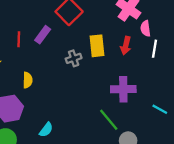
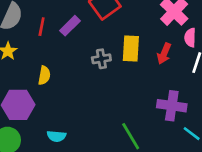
purple cross: (123, 89) -> (172, 106), moved
cyan semicircle: (46, 130) -> (56, 136), turned 49

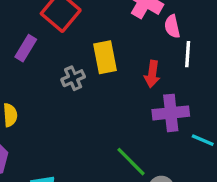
red arrow: (164, 54) -> (152, 74), moved

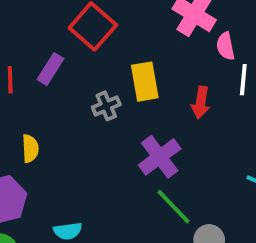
purple cross: (171, 113) -> (160, 157), moved, turned -32

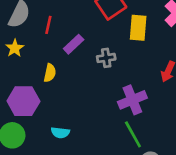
purple rectangle: (50, 69) -> (74, 44), moved
yellow rectangle: (145, 82) -> (138, 28), moved

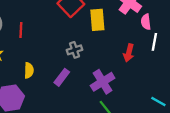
purple rectangle: (74, 44) -> (62, 77), moved

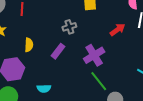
red arrow: (129, 53) -> (117, 30), turned -140

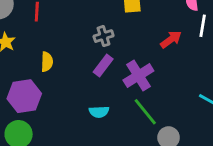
purple rectangle: (58, 51) -> (103, 65), moved
cyan semicircle: (44, 88) -> (99, 112), moved

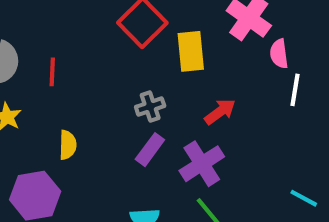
red arrow: (171, 39) -> (220, 112), moved

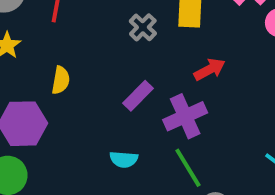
gray cross: (150, 106) -> (143, 27), moved, turned -36

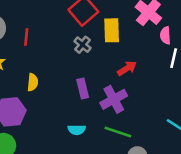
purple rectangle: (138, 96) -> (83, 89), turned -54
green line: (188, 168) -> (118, 132), turned -36

